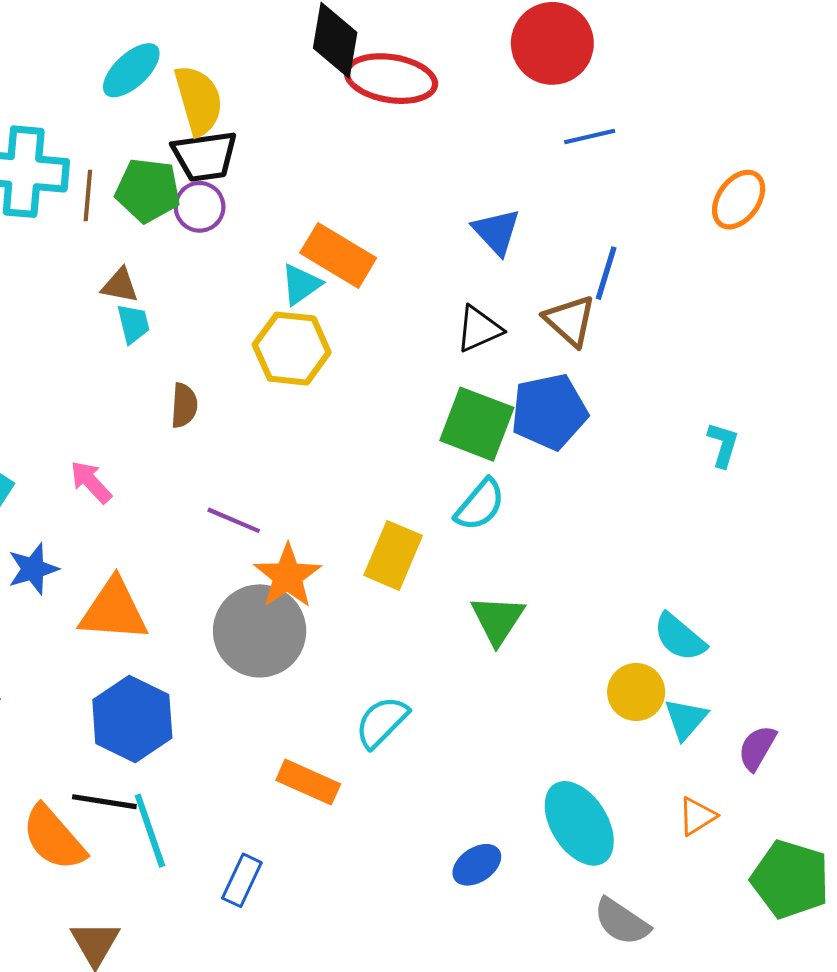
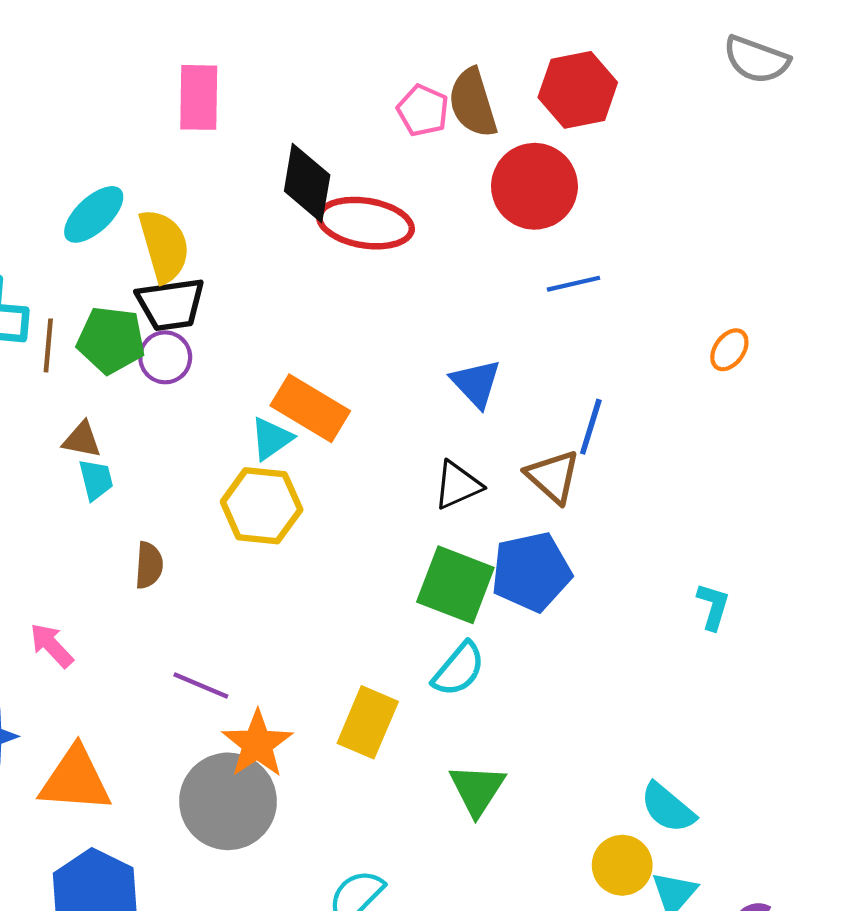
orange ellipse: (739, 200) -> (729, 350), size x0.7

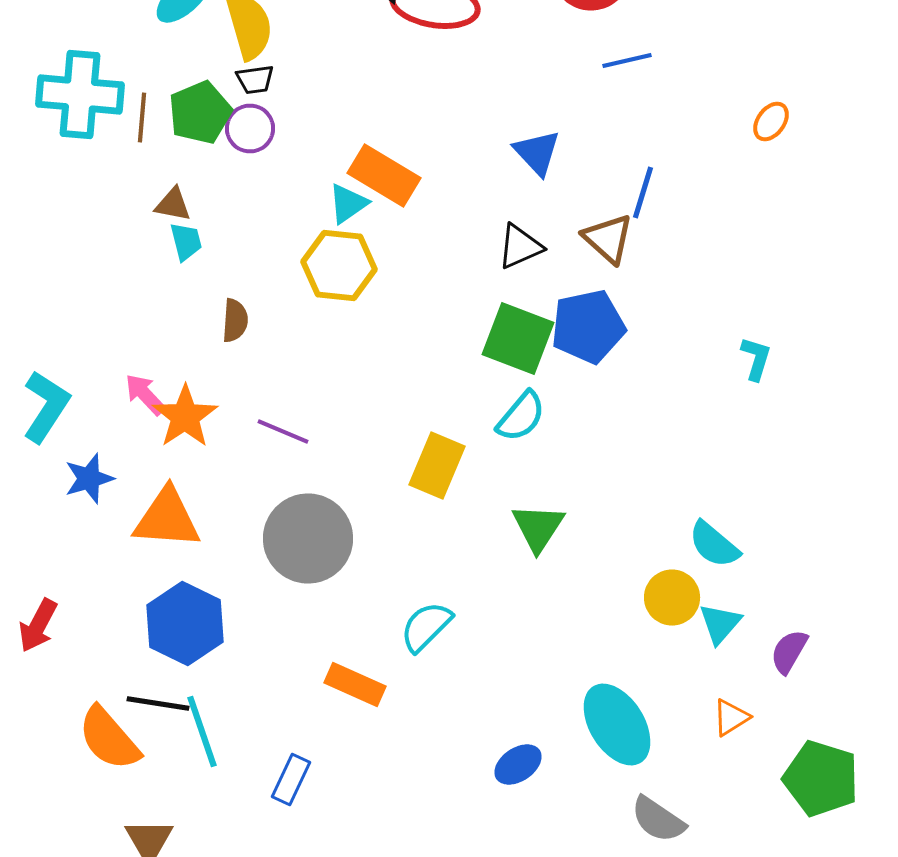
black trapezoid: (171, 304) -> (255, 80), size x0.6
green pentagon: (111, 340) -> (200, 112), turned -30
orange star: (257, 744) -> (185, 416), moved

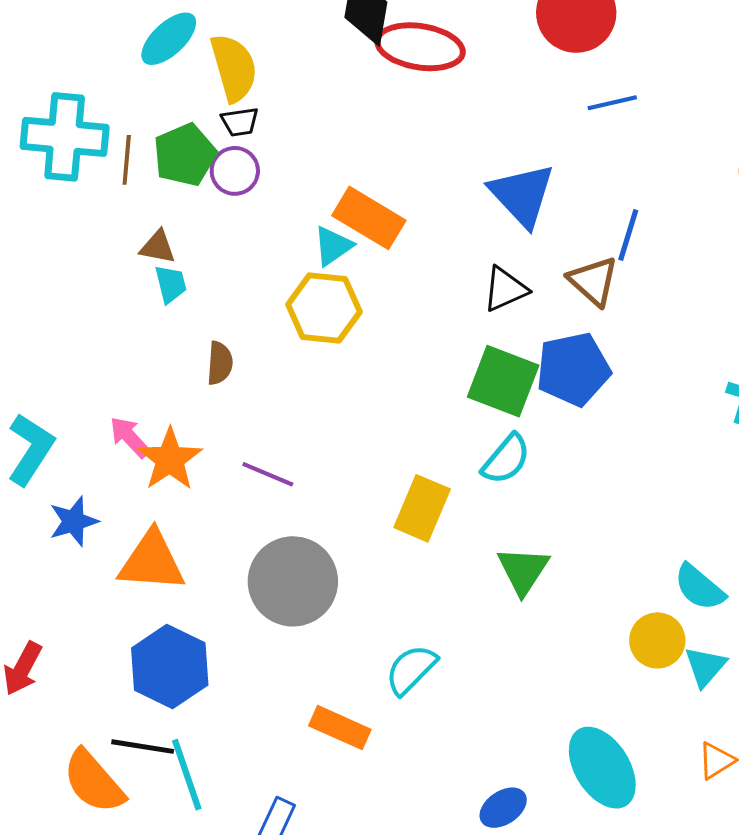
blue triangle: (537, 152) -> (522, 195), size x1.4

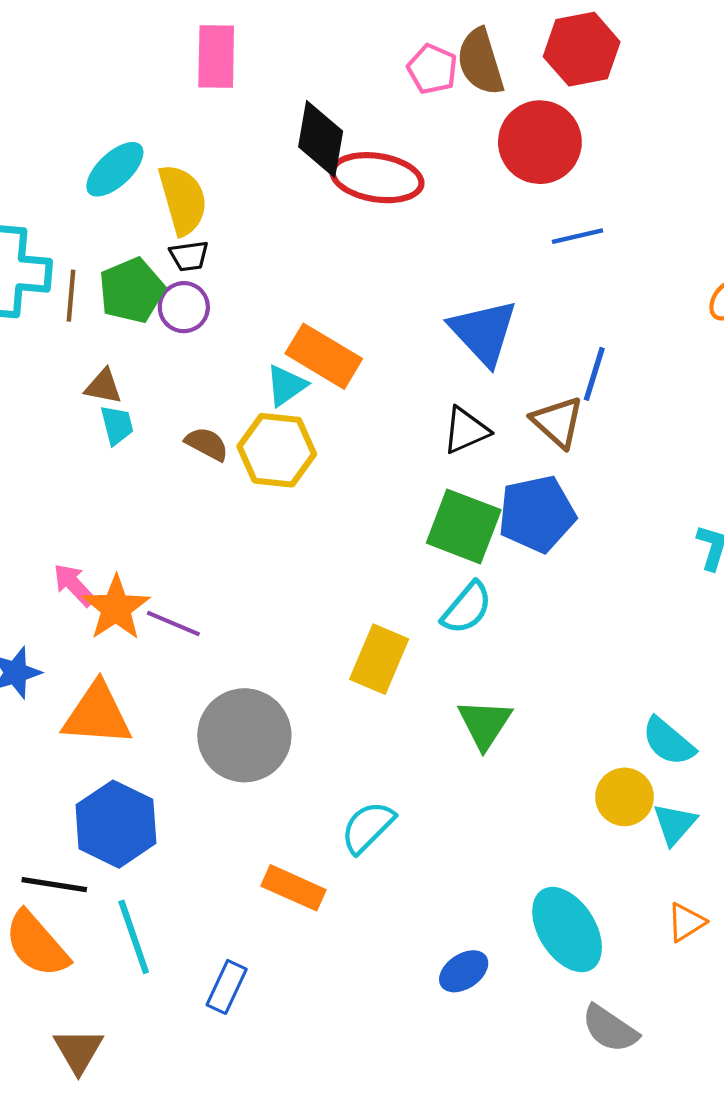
brown semicircle: (220, 363) -> (207, 444), moved, turned -66
purple line: (268, 474) -> (173, 624), moved
black line: (143, 747) -> (54, 885), moved

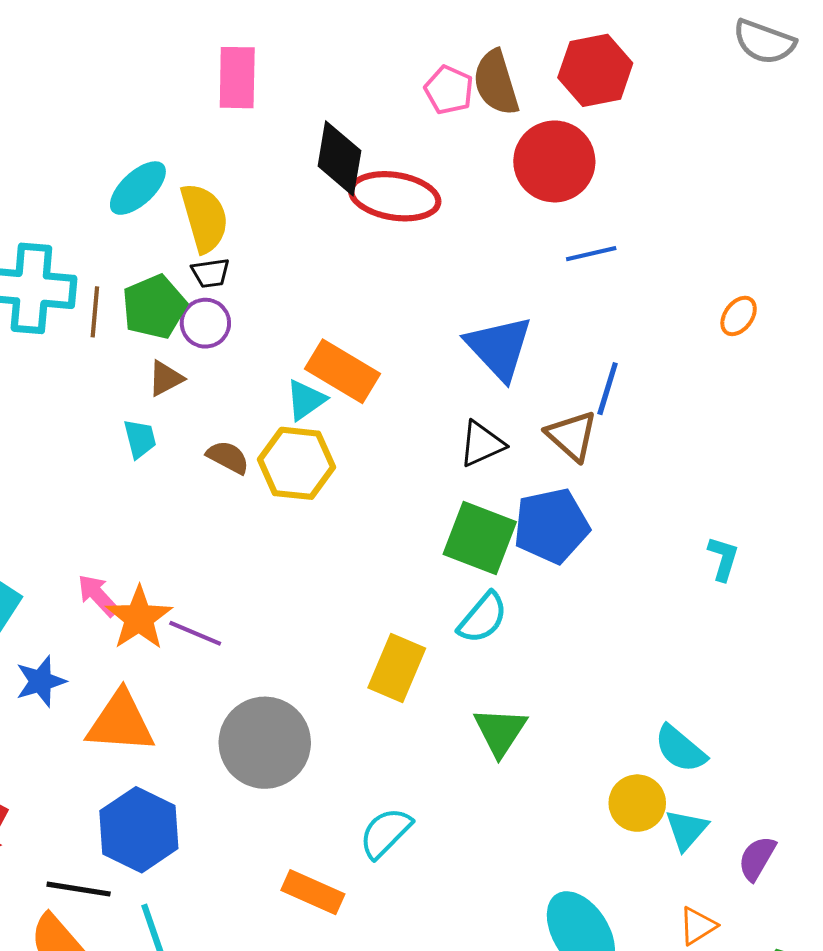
brown triangle: (103, 386) -> (166, 378), moved, turned -39

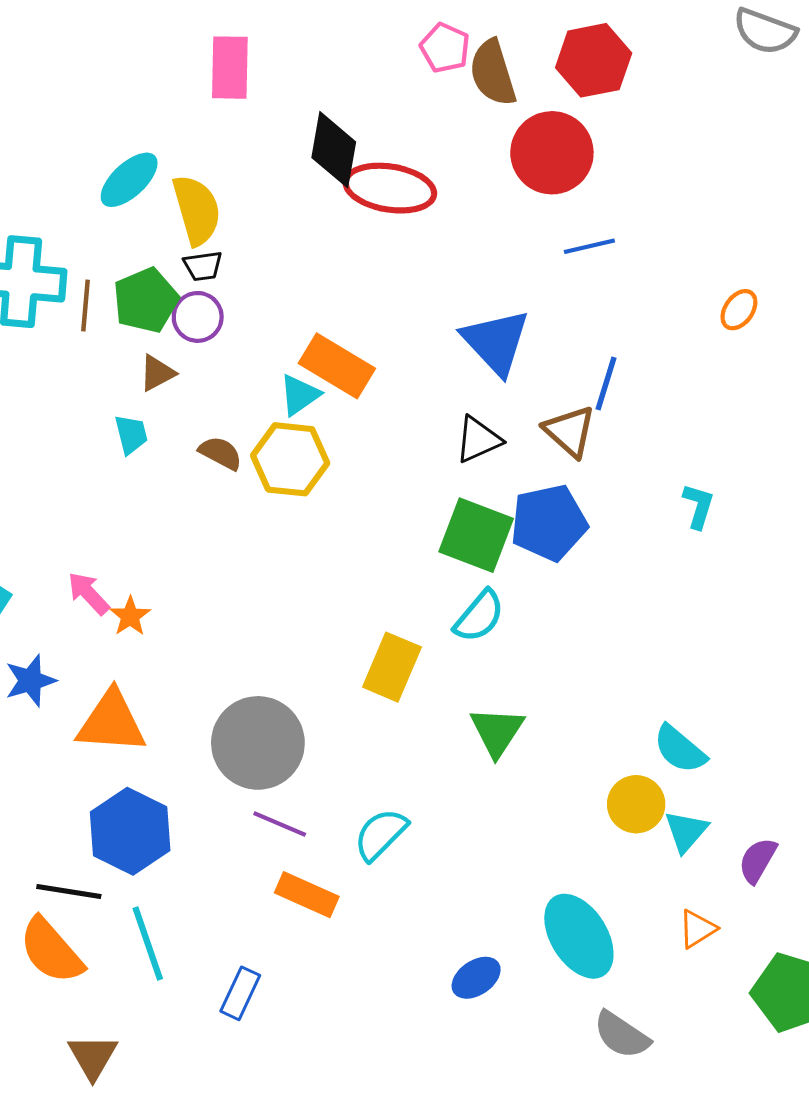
pink pentagon: (449, 90) -> (445, 48), moved
cyan L-shape: (723, 558) -> (698, 506), moved
orange star: (139, 618) -> (130, 616), size x0.6
purple line: (195, 633) -> (280, 824), moved

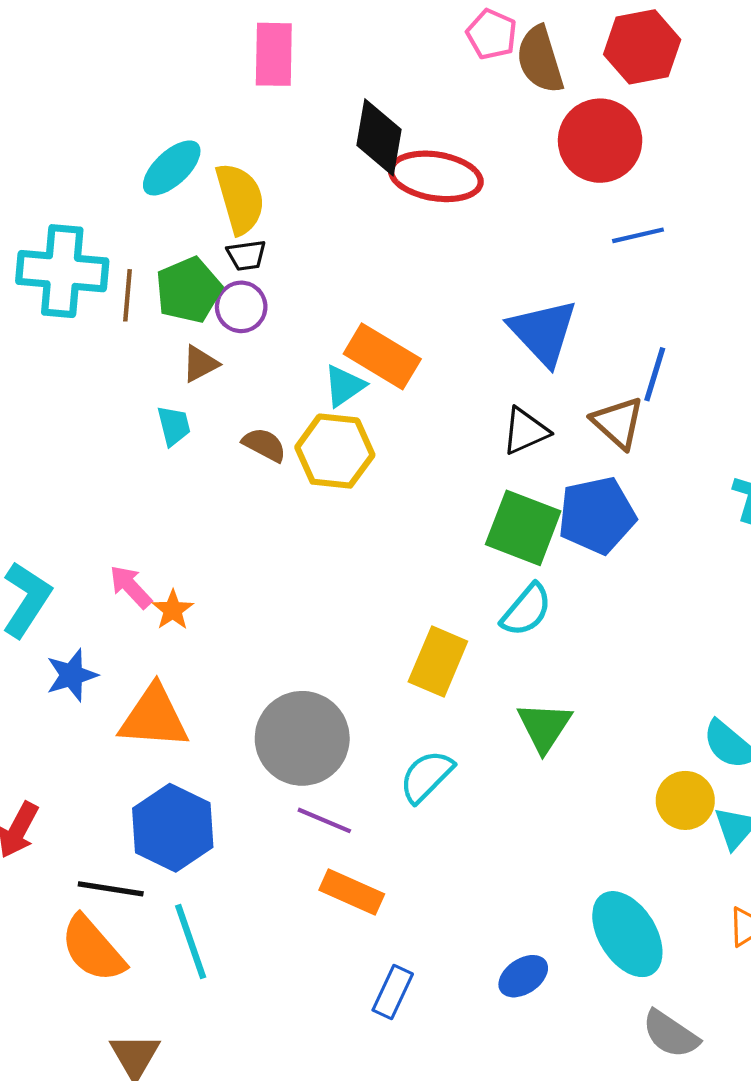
cyan semicircle: (381, 834) -> (426, 776), moved
blue rectangle: (240, 993) -> (393, 992), moved

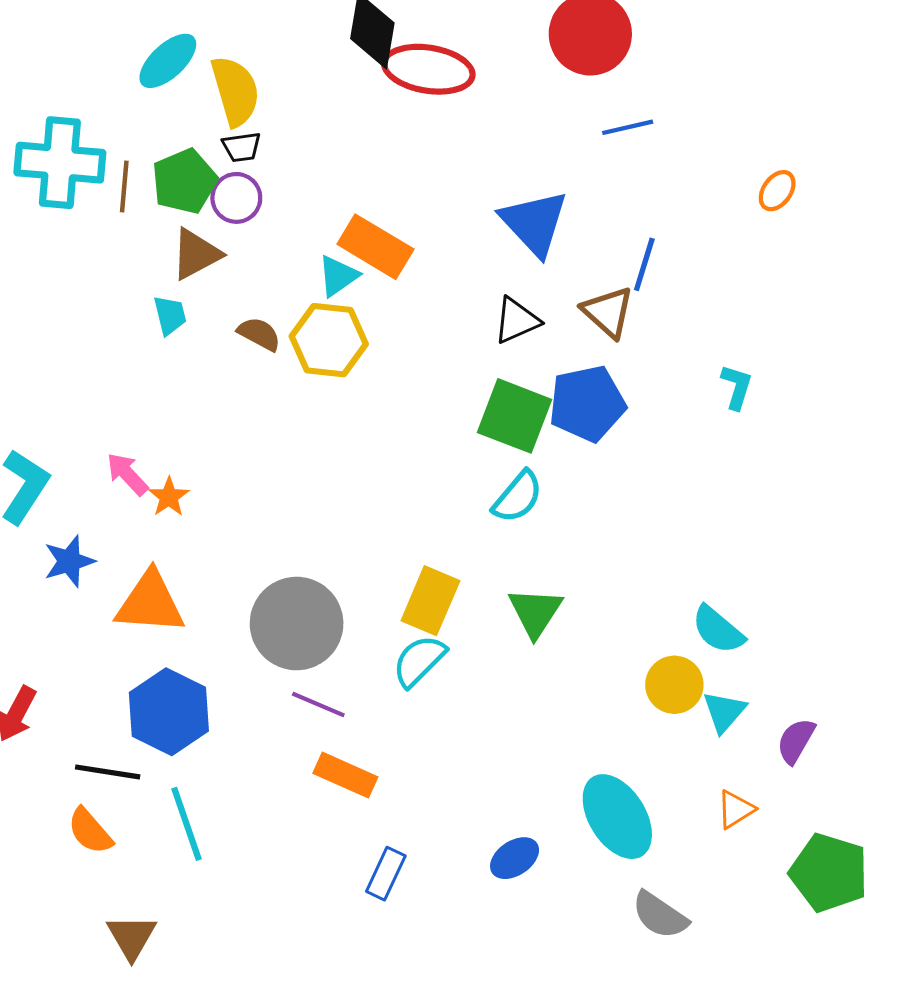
brown triangle: (200, 364) -> (196, 254), size x1.4
yellow rectangle: (438, 662) -> (430, 601), moved
orange semicircle: (93, 949) -> (90, 831), size x0.7

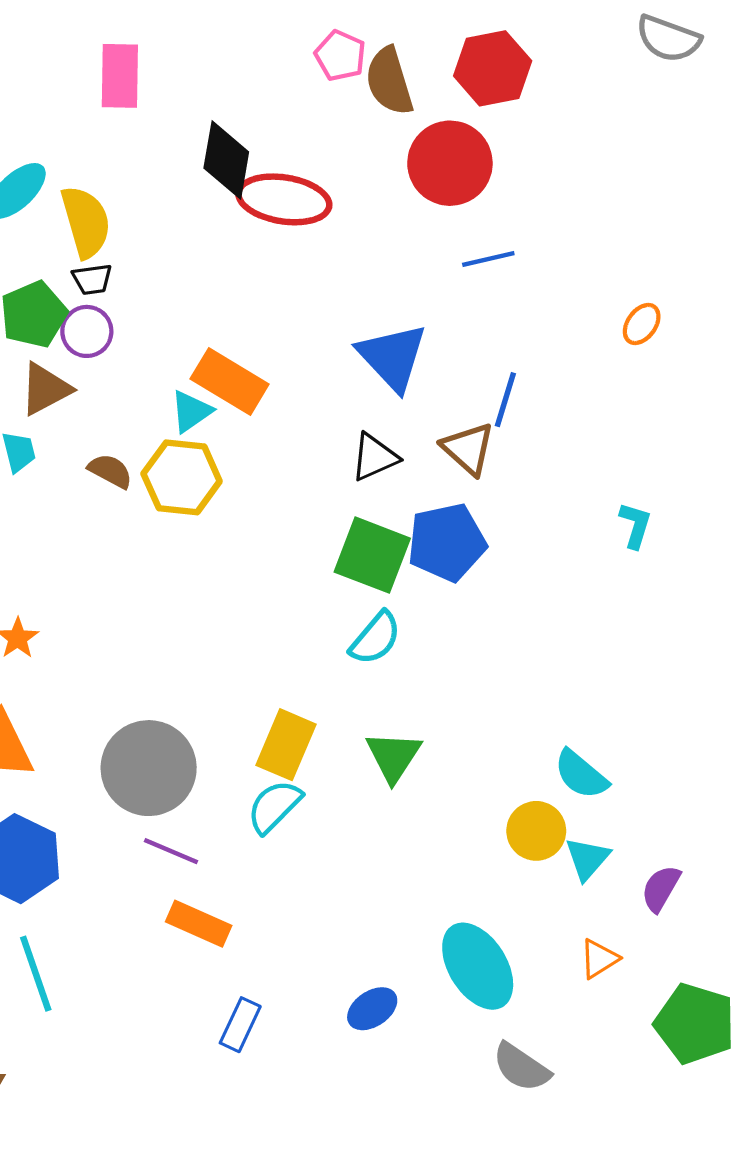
cyan L-shape: (737, 387) -> (635, 525), moved

